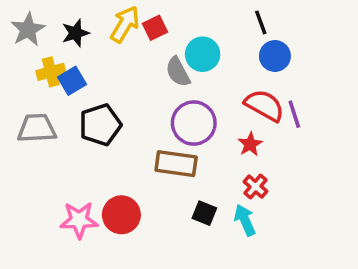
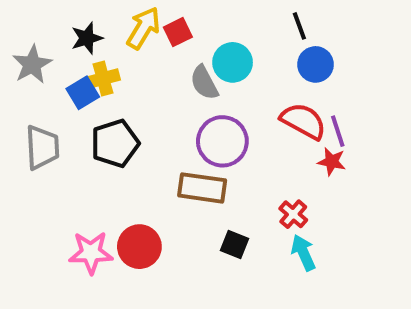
gray star: (28, 30) -> (32, 64), moved
yellow cross: (51, 72) -> (103, 79), moved
gray trapezoid: (37, 128) -> (42, 147), turned 90
red star: (250, 144) -> (332, 162), moved, turned -30
cyan arrow: (245, 220) -> (303, 253), moved

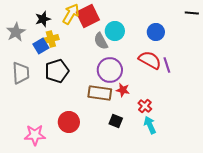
black line: (299, 26) -> (192, 13), moved, turned -64
red square: (178, 32) -> (88, 16), size x1.6
red star: (332, 162) -> (123, 90), moved
pink star: (91, 253) -> (35, 135), moved

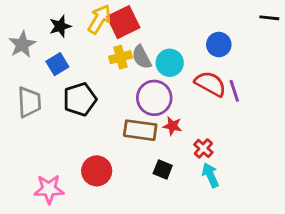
cyan circle: (115, 31) -> (170, 63), moved
yellow cross: (51, 39) -> (121, 57), moved

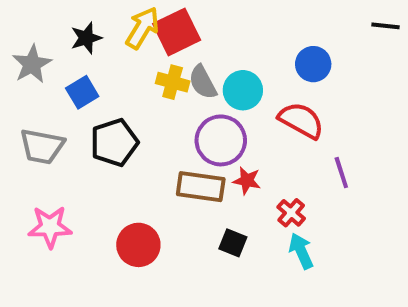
yellow cross: (121, 57) -> (173, 82), turned 30
purple line: (234, 91) -> (341, 173), moved
gray trapezoid: (29, 102) -> (42, 146), turned 104
pink star: (49, 189) -> (50, 227), moved

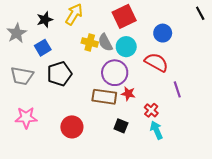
black line: (386, 26) -> (200, 13), turned 56
red square: (177, 32) -> (124, 16), moved

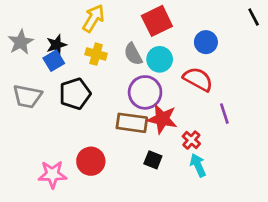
black star: (45, 20) -> (56, 45), moved
yellow cross: (90, 42) -> (96, 54), moved
red star: (128, 94) -> (162, 119), size x1.6
pink star: (26, 118) -> (52, 174), moved

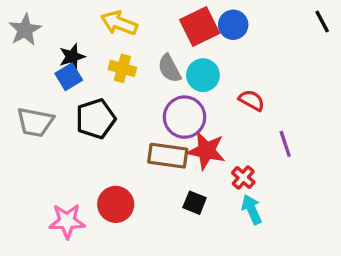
yellow arrow: (93, 18) -> (119, 23), turned -100
gray star: (21, 42) -> (25, 30), moved
blue circle: (206, 42) -> (233, 25), moved
red semicircle: (198, 79) -> (252, 100), size x0.7

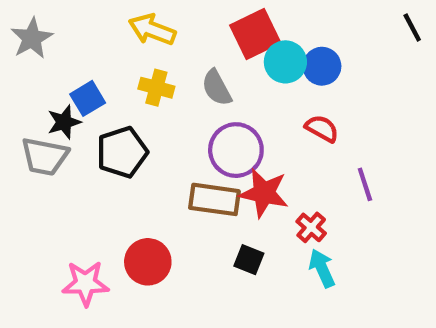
blue circle: (233, 25) -> (322, 66), moved
black star: (72, 57) -> (64, 122), moved
cyan circle: (203, 75) -> (285, 62), moved

